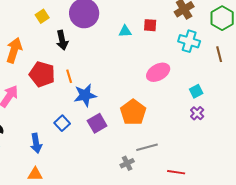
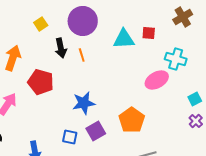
cyan triangle: (125, 31) -> (124, 39), size x1.6
cyan cross: (189, 41) -> (176, 59), moved
orange line: (69, 76) -> (82, 55), moved
blue square: (62, 123) -> (70, 137), moved, turned -35

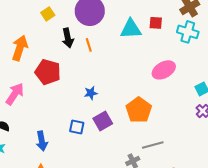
cyan cross: (176, 59) -> (188, 32), moved
blue star: (84, 103) -> (91, 93), size x0.6

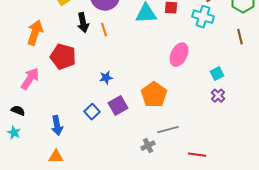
pink ellipse: (164, 70) -> (179, 55), turned -35
blue square: (77, 127) -> (92, 112), turned 35

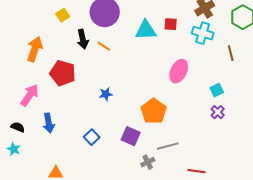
orange line: (104, 30) -> (104, 46), turned -40
brown line: (240, 37) -> (231, 53), moved
purple square: (118, 106) -> (131, 136), moved, turned -36
blue square: (92, 112) -> (92, 137), moved
blue arrow: (57, 126) -> (49, 123), moved

